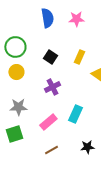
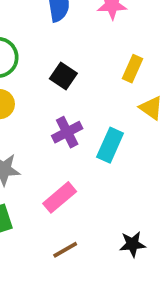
yellow rectangle: (79, 57) -> (132, 69), moved
cyan rectangle: (75, 114) -> (110, 145), moved

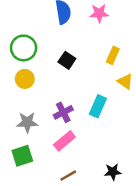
purple cross: (67, 132) -> (63, 112), moved

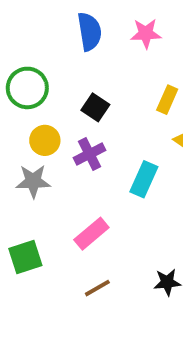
yellow circle: (25, 79) -> (45, 140), moved
purple cross: (63, 112) -> (89, 154), moved
gray star: (27, 122) -> (33, 181), moved

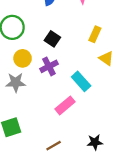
cyan rectangle: (144, 179) -> (81, 81), turned -66
pink rectangle: (91, 234) -> (65, 105), moved

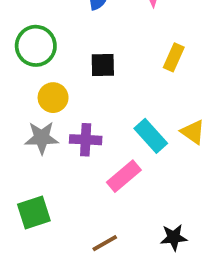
black square: (52, 39) -> (103, 65), turned -35
yellow triangle: (106, 58) -> (193, 132), moved
purple cross: (49, 66) -> (86, 140), moved, turned 30

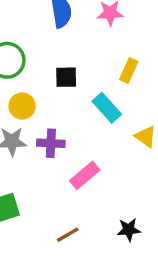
cyan rectangle: (151, 136) -> (107, 108), moved

